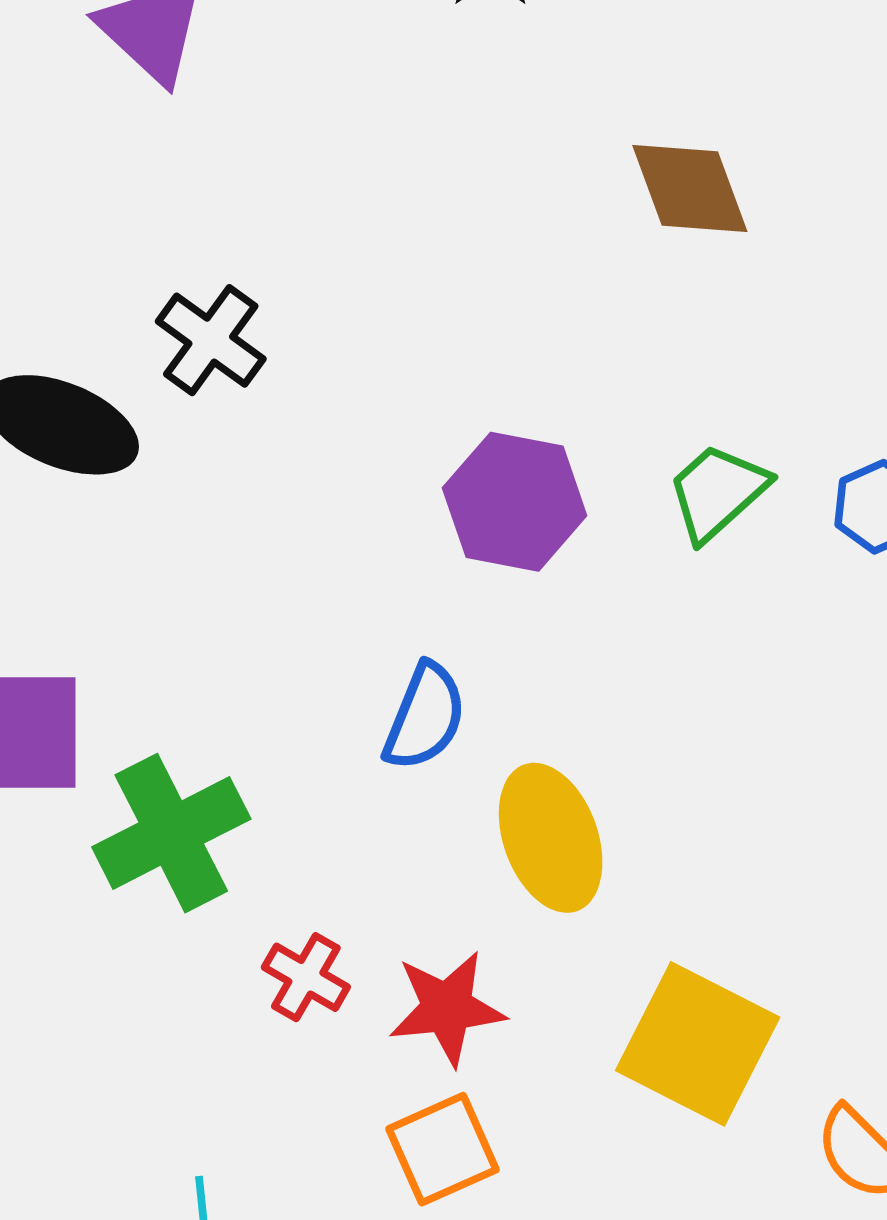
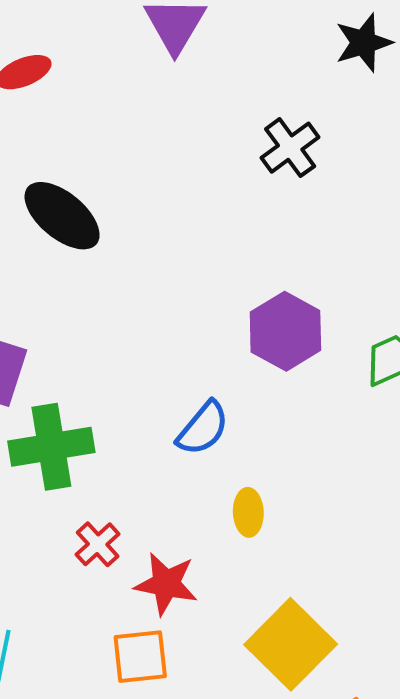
black cross: (211, 340) -> (290, 148), moved
yellow ellipse: (551, 838) -> (248, 512), size x0.6

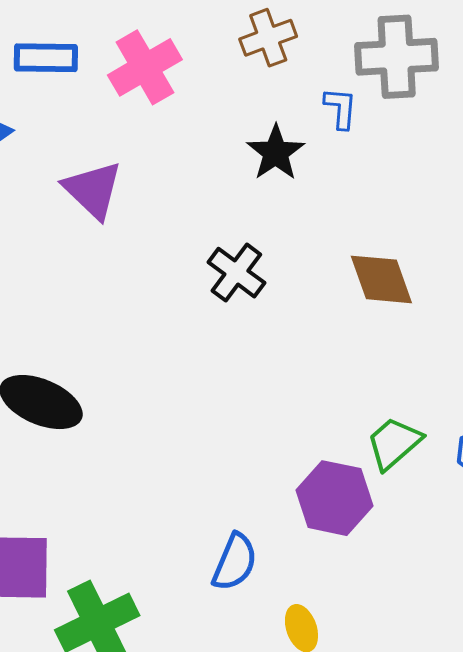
purple hexagon: (285, 331) -> (334, 498), moved

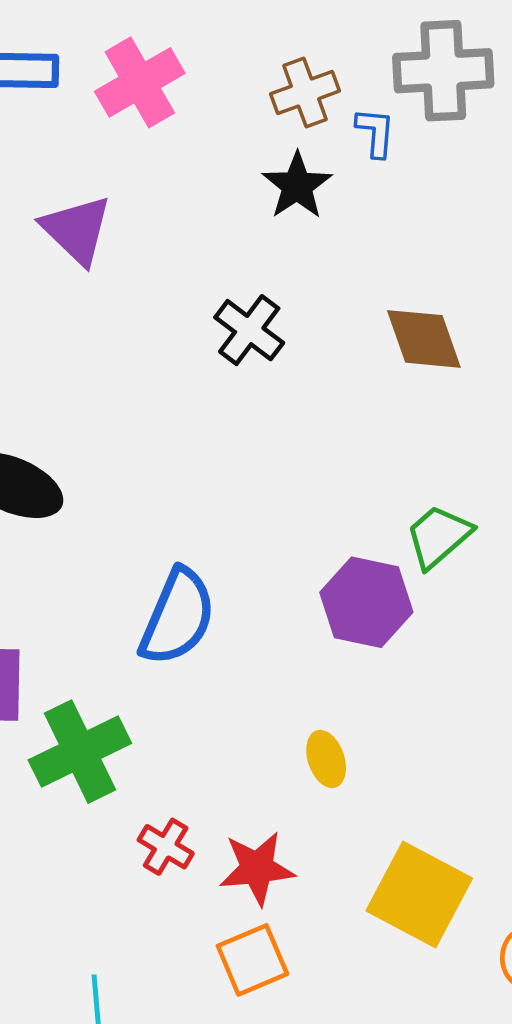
brown cross: (268, 38) -> (305, 92), moved
blue semicircle: (235, 562) -> (178, 617), moved, size x1.4

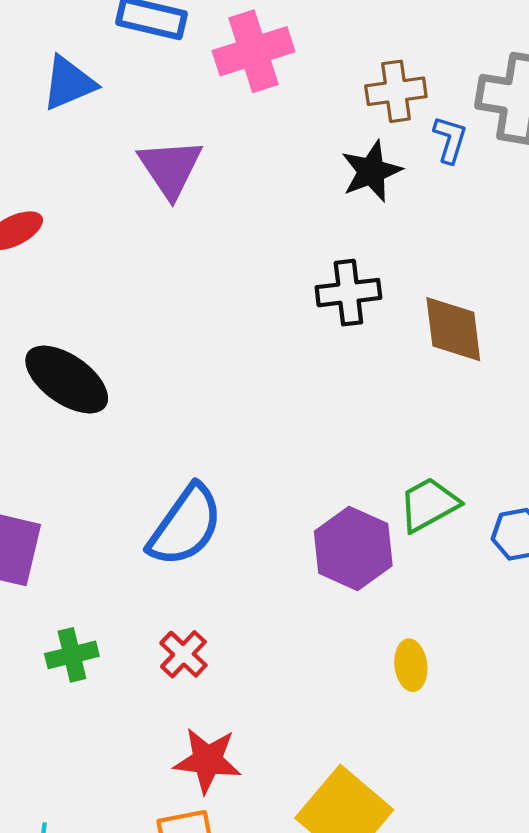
black cross: (249, 330) -> (348, 293), moved, turned 34
green cross: (80, 752) -> (72, 655), moved, size x0.6
yellow ellipse: (326, 759) -> (411, 665), moved
red cross: (166, 847) -> (183, 654), moved

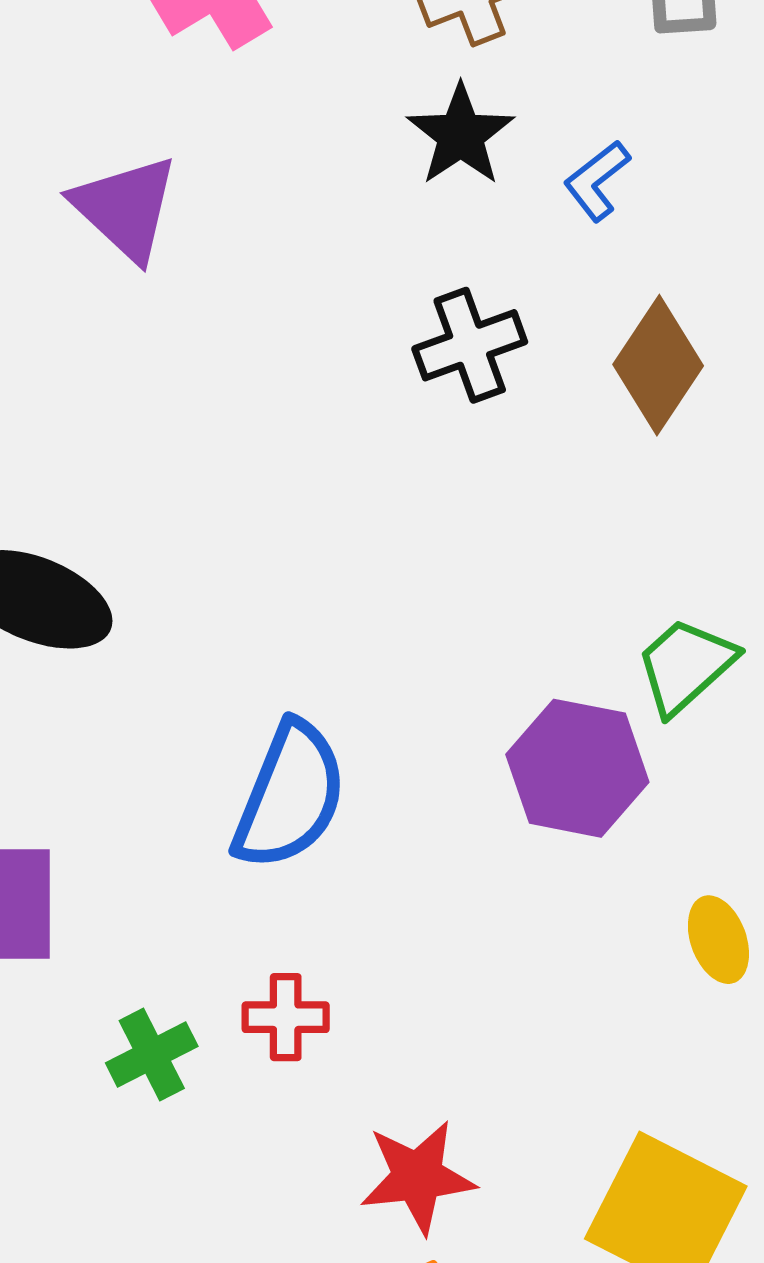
blue L-shape: (450, 139) -> (597, 181), moved, turned -132
brown diamond: (453, 329) -> (658, 365), turned 54
red cross: (183, 654) -> (286, 1017), moved, turned -30

